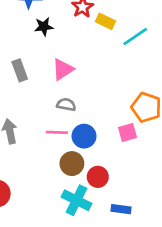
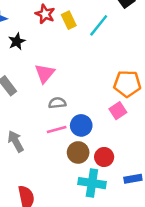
yellow rectangle: (105, 21) -> (69, 20), turned 56

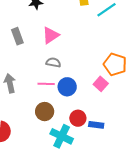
pink square: (118, 111) -> (101, 84), turned -32
brown circle: (78, 152) -> (45, 112), moved
blue rectangle: (133, 179) -> (96, 125), moved

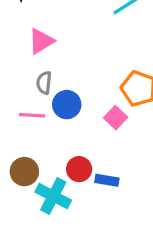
gray semicircle: (53, 62) -> (44, 83), turned -96
blue circle: (67, 87) -> (67, 105), moved
brown circle: (45, 112) -> (24, 172), moved

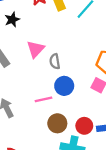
gray semicircle: (44, 83) -> (55, 61), moved
brown circle: (24, 172) -> (57, 123), moved

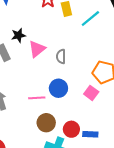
black star: (12, 20) -> (18, 35), moved
gray semicircle: (55, 61) -> (61, 56), moved

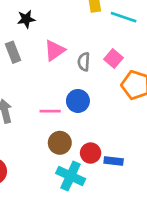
cyan line: (90, 19) -> (124, 17), turned 54
black star: (18, 35) -> (26, 19), moved
pink square: (91, 93) -> (113, 58), moved

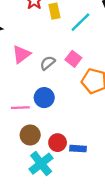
cyan line: (124, 17) -> (80, 22), turned -60
gray semicircle: (84, 62) -> (48, 63), turned 49
cyan cross: (71, 176) -> (41, 164), turned 30

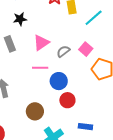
pink line: (20, 108) -> (40, 68), moved
brown circle: (30, 135) -> (35, 111), moved
red circle: (58, 143) -> (67, 100), moved

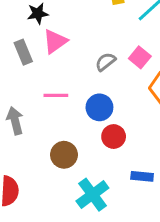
pink triangle: (41, 43) -> (55, 41), moved
pink line: (40, 68) -> (56, 95), moved

